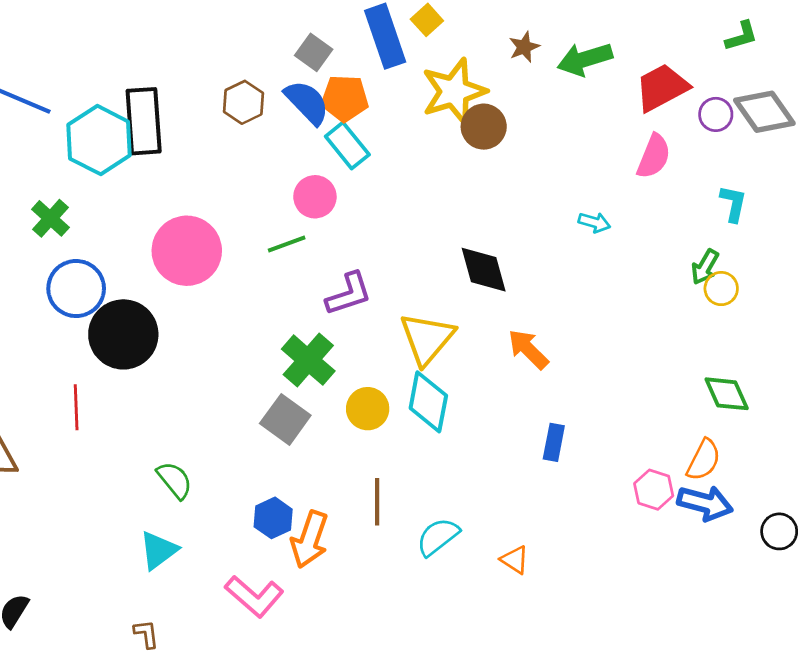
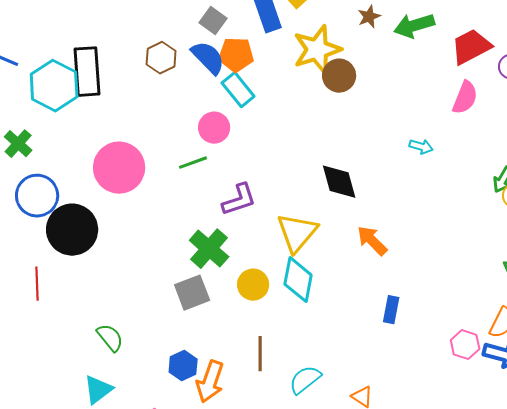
gray square: (285, 419) -> (192, 293), turned 33

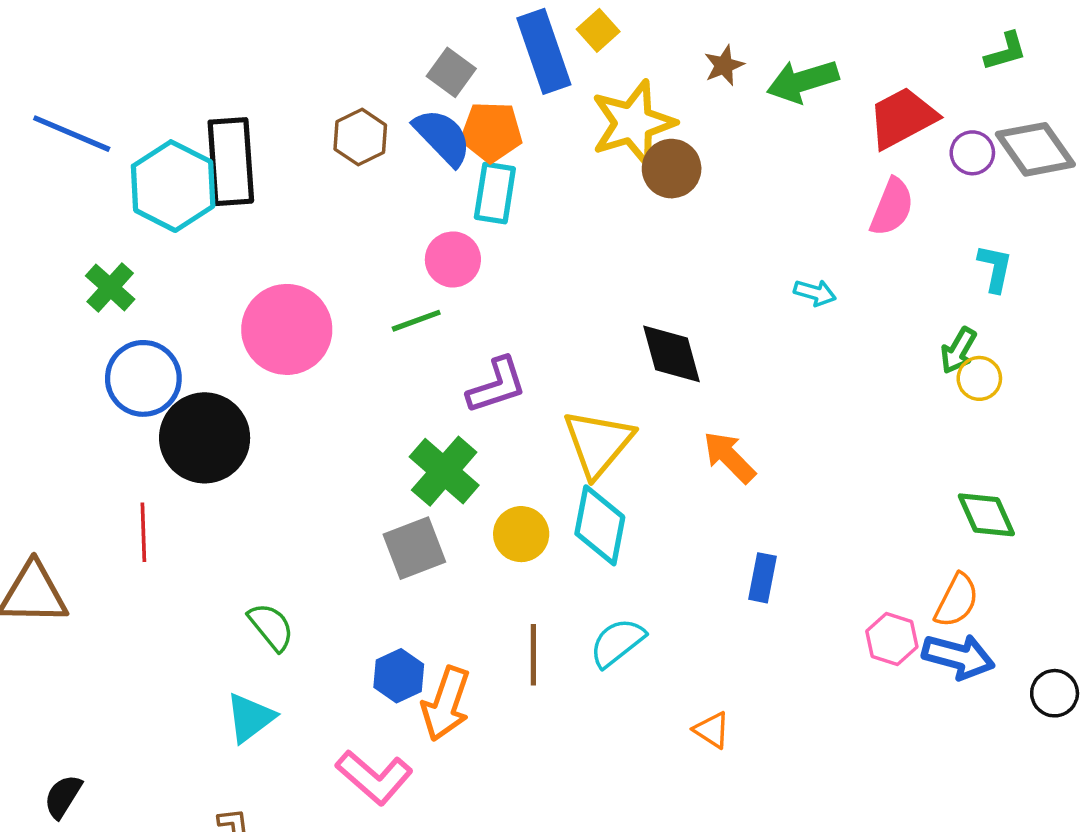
cyan rectangle: (238, 90) -> (495, 193), turned 48
cyan semicircle: (305, 380) -> (617, 643), moved

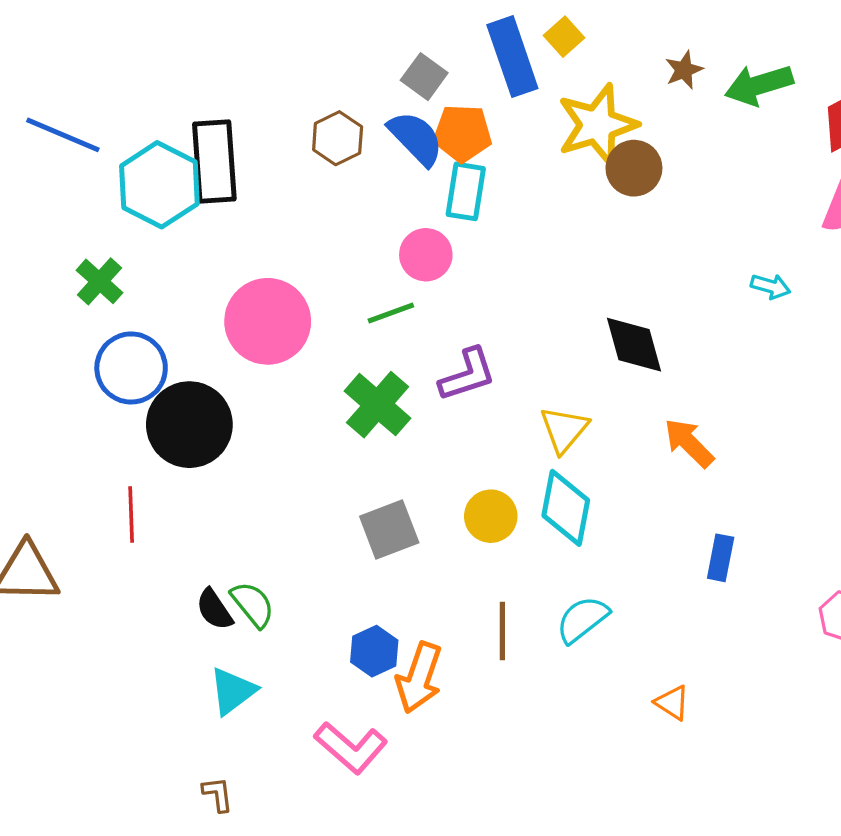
yellow triangle: (598, 443) -> (564, 430), size x0.7
green cross: (444, 471) -> (378, 405), moved
black semicircle: (63, 796) -> (214, 609), moved, turned -66

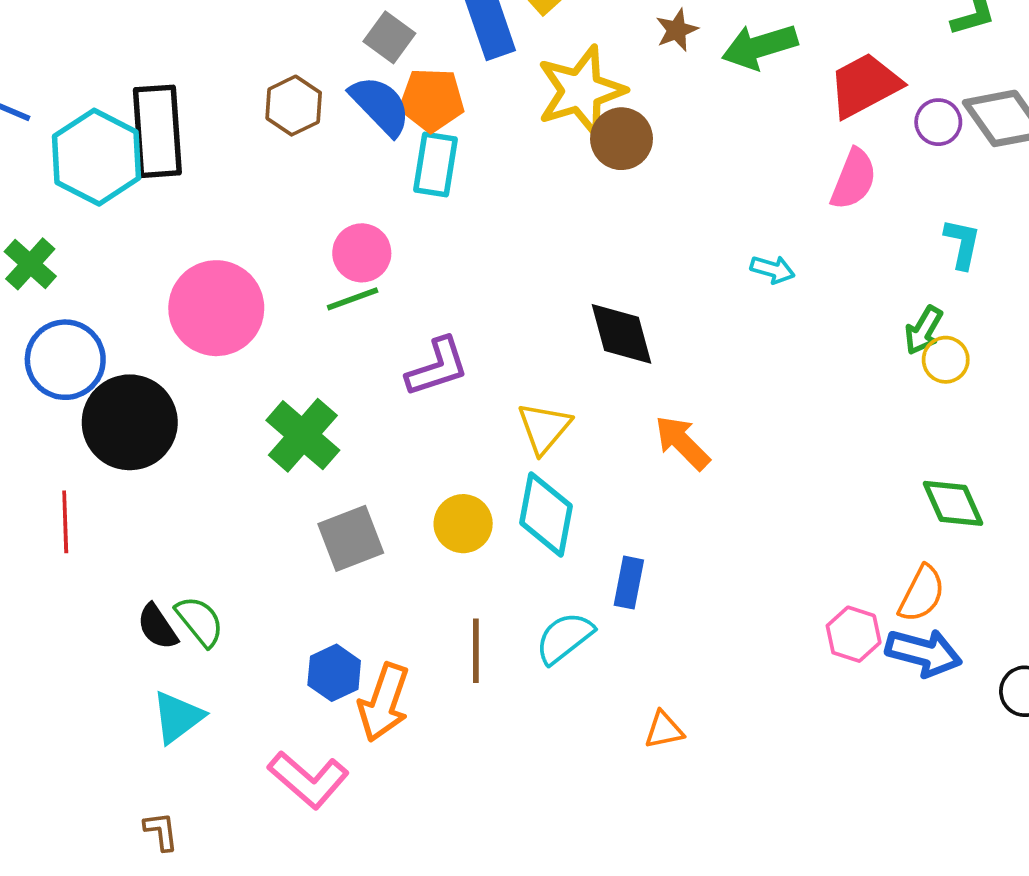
pink circle: (426, 255) -> (362, 253), moved
green cross: (378, 405) -> (303, 435), moved
blue rectangle: (721, 558) -> (629, 583), moved
orange triangle: (672, 703) -> (664, 730), turned -45

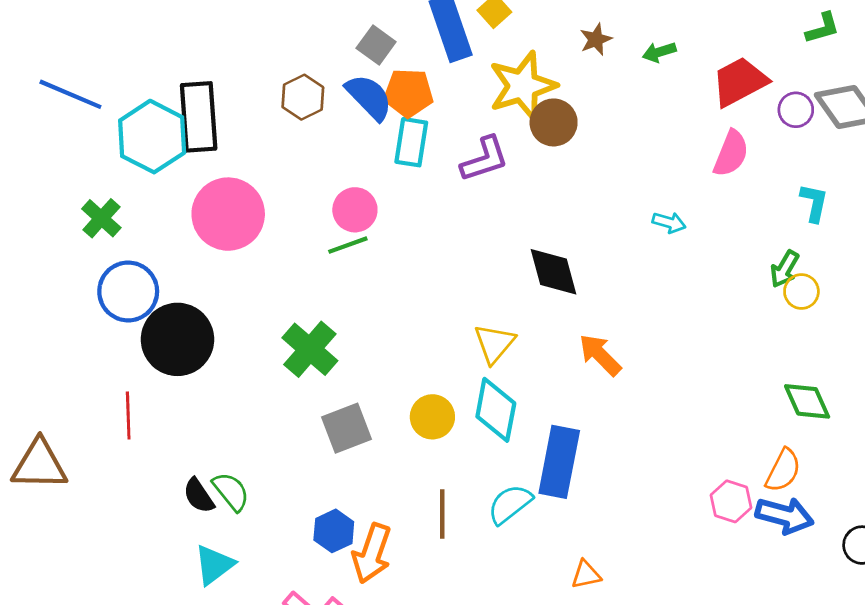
green arrow: (760, 47) -> (659, 52), size x0.6
pink circle: (216, 308) -> (228, 214), moved
purple L-shape: (437, 367) -> (485, 159), moved
blue rectangle: (629, 583) -> (559, 462), size x1.8

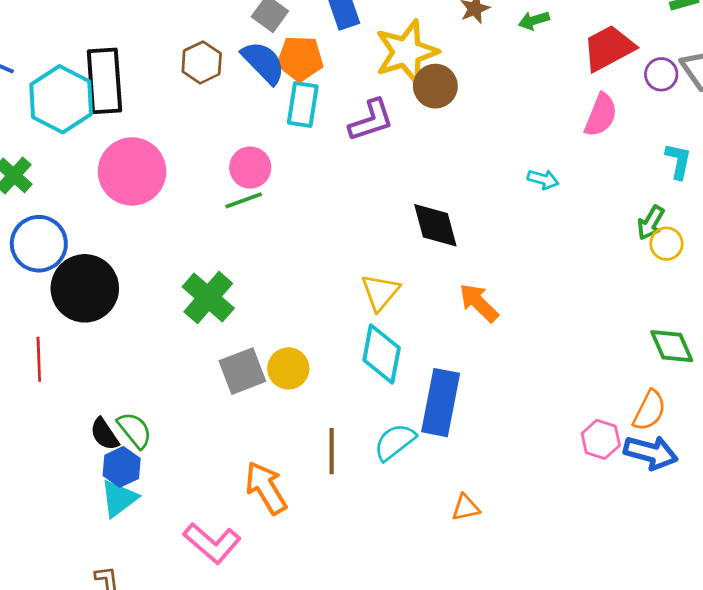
yellow circle: (432, 417) -> (288, 368), moved
blue hexagon: (334, 531) -> (122, 467), moved
orange arrow: (372, 553) -> (266, 488), turned 130

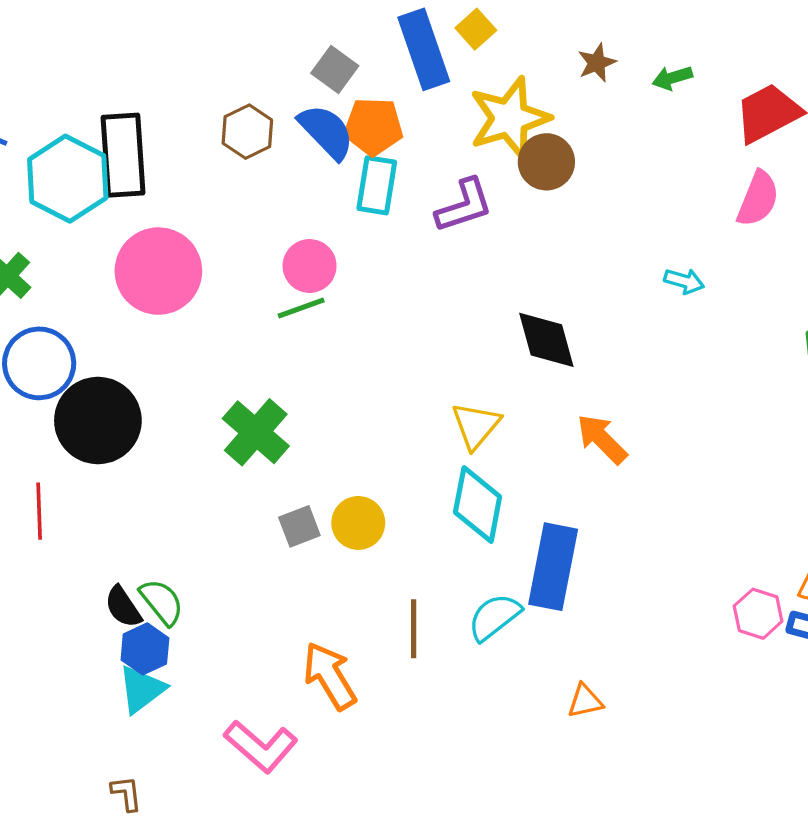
gray square: (242, 371) -> (299, 526), size x0.7

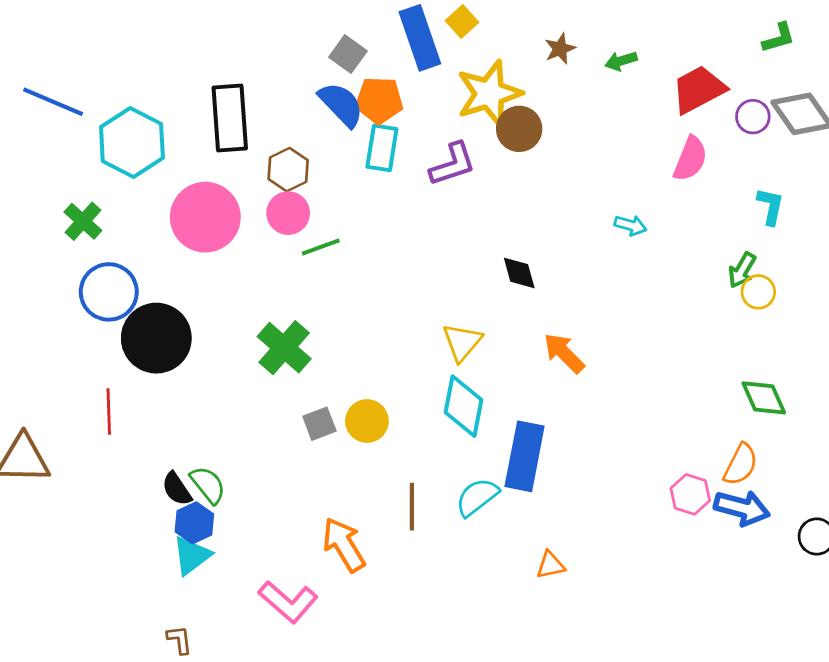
brown hexagon: (247, 132) -> (288, 170), moved
black rectangle: (123, 155) -> (230, 118), moved
pink circle: (310, 266) -> (288, 213), moved
black diamond: (546, 340) -> (519, 273), size x0.7

